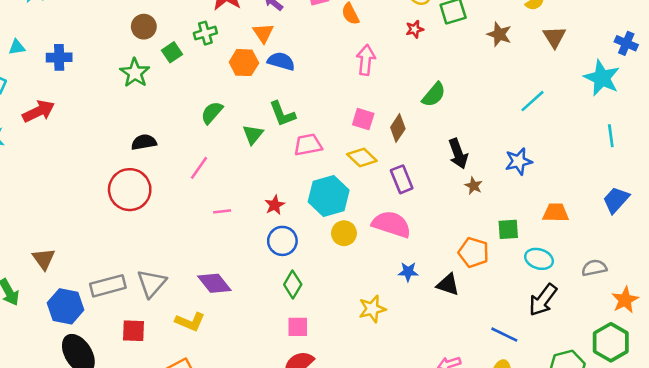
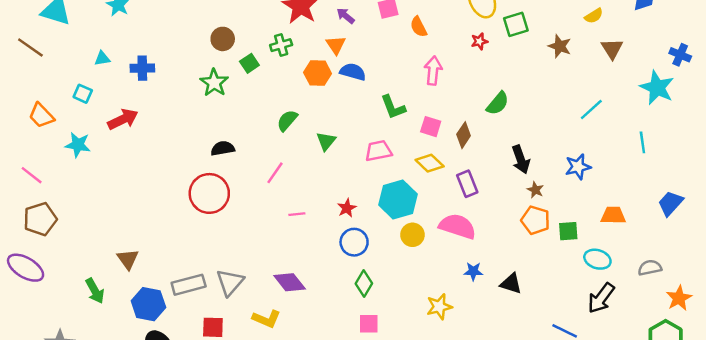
green L-shape: (282, 114) -> (393, 107), moved
cyan line: (611, 136) -> (642, 142), moved
orange pentagon: (474, 252) -> (535, 220), moved

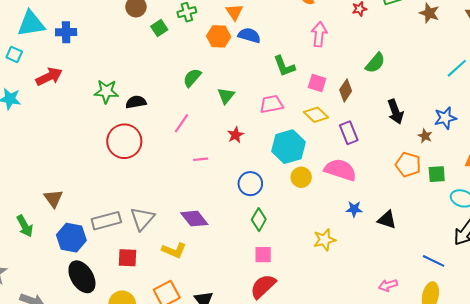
cyan triangle: (102, 58) -> (31, 24), size x2.0
green star: (214, 83) -> (106, 91), moved, turned -30
brown star: (535, 190) -> (425, 136), moved
red star: (347, 208) -> (236, 135), moved

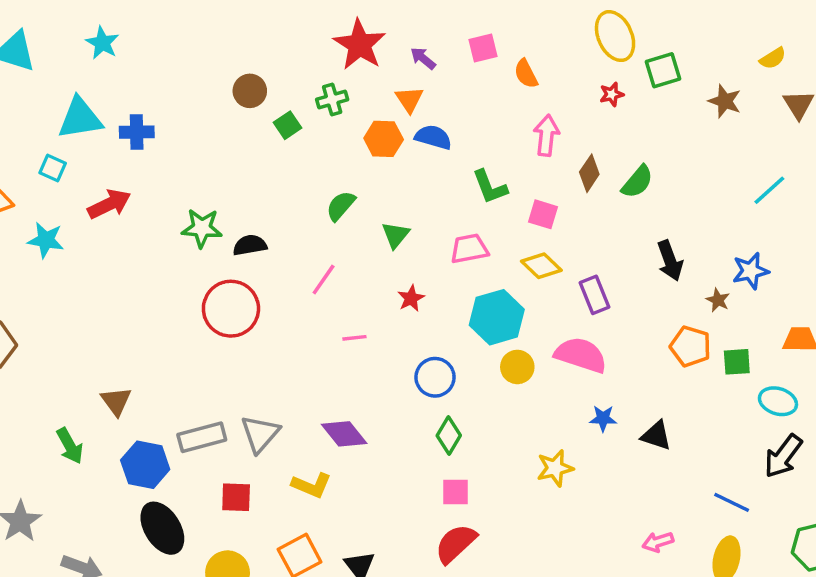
brown diamond: (346, 90) -> (589, 173), moved

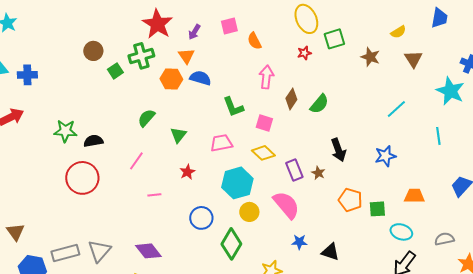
purple arrow: (423, 58) -> (194, 32), turned -98
green cross: (332, 99) -> (141, 56), size x1.4
brown star: (718, 300) -> (318, 173), moved
pink semicircle: (581, 355) -> (286, 205), turned 32
green diamond: (449, 436) -> (231, 244), moved, size x1.4

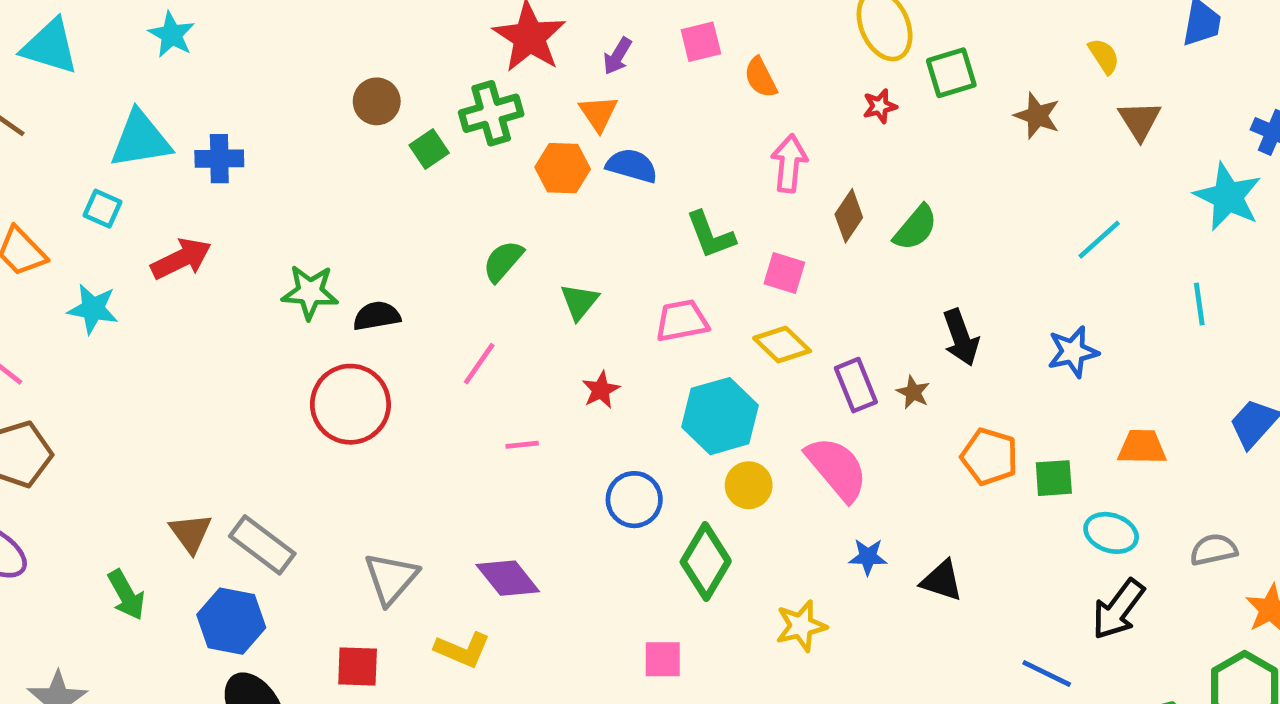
yellow semicircle: (398, 32) -> (1104, 56), turned -91
gray rectangle: (65, 253) -> (262, 545), moved, turned 52

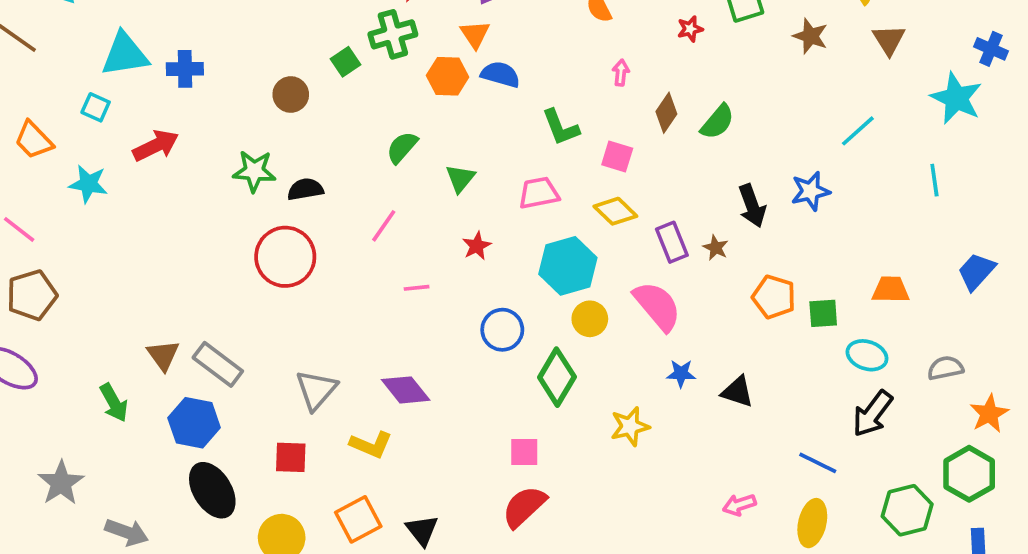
brown circle: (377, 101) -> (291, 94), moved
pink arrow: (789, 163) -> (621, 73), size x0.6
blue star: (1073, 352) -> (810, 191), moved

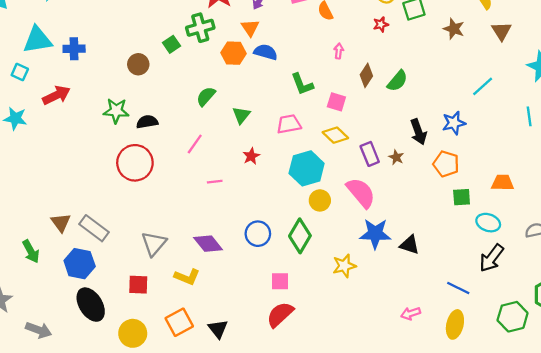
orange pentagon: (774, 297) -> (446, 164), moved
blue circle: (502, 330) -> (258, 234), moved
blue star: (681, 374) -> (375, 234), size x1.8

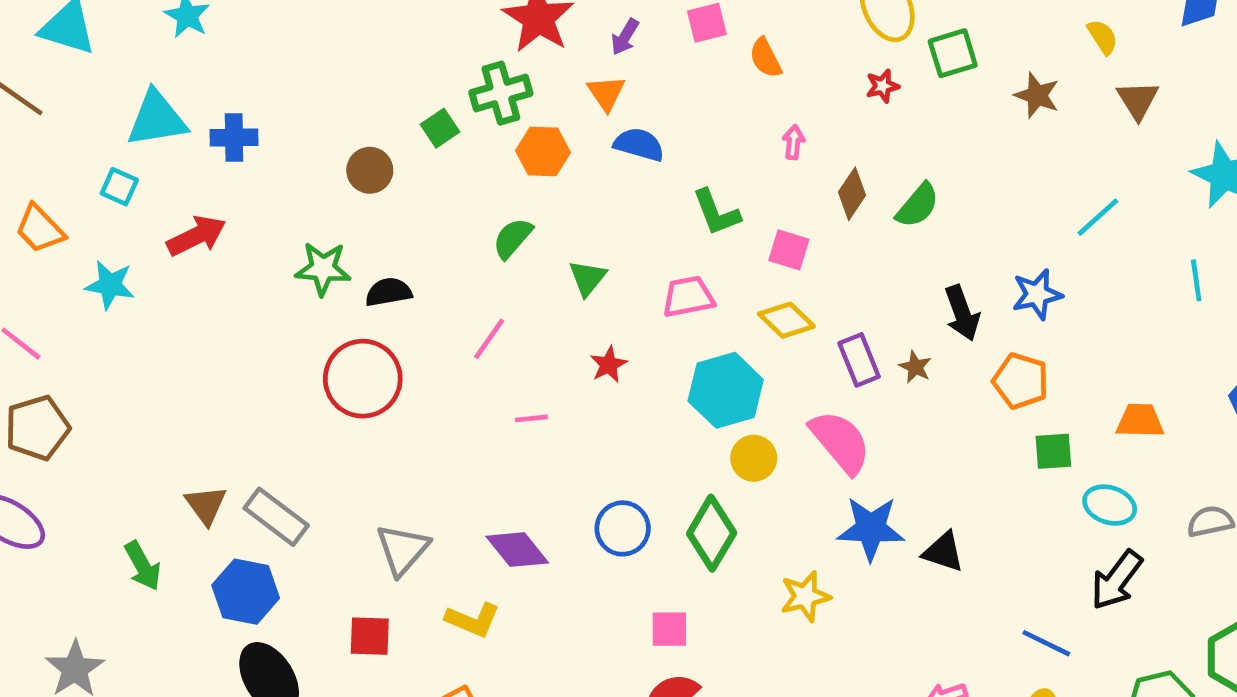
orange hexagon: (233, 53) -> (543, 152), moved

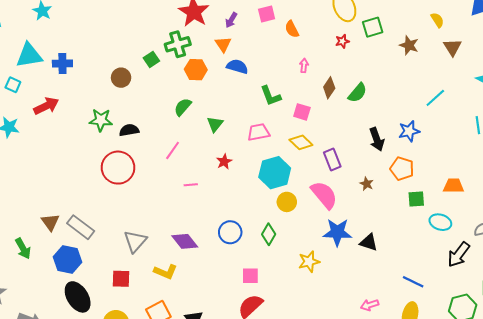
brown star: (915, 367) -> (367, 184), moved
green diamond: (712, 533) -> (269, 234), size x0.7
black arrow: (1117, 580) -> (459, 254), moved

